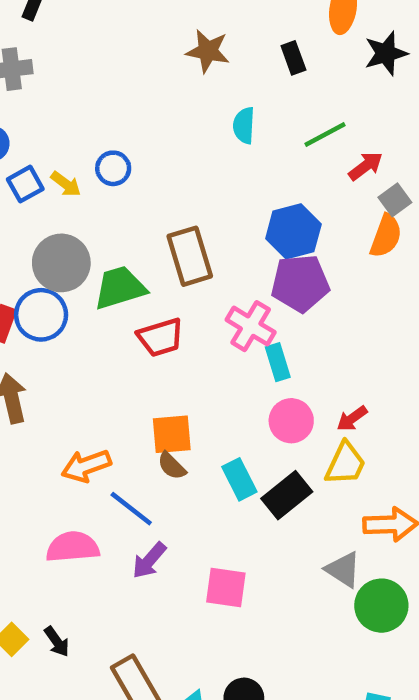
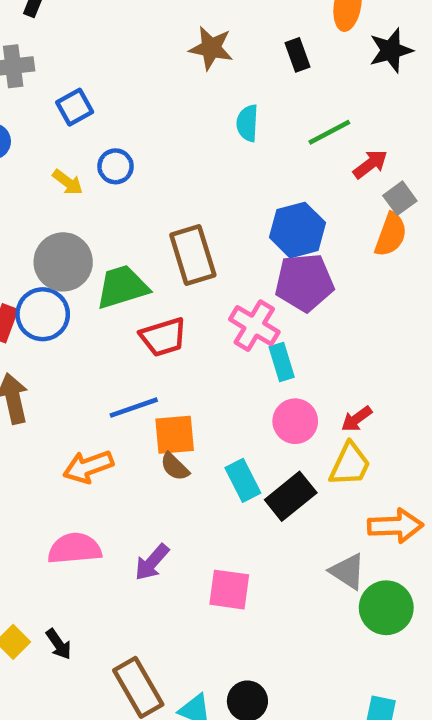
blue square: (25, 184) -> (75, 107), moved
blue line: (131, 509) -> (134, 408), moved, turned -57

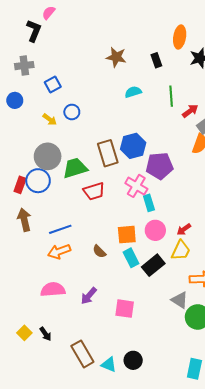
cyan semicircle: (247, 123) -> (133, 92), turned 70
green line: (329, 132) -> (171, 96), turned -66
blue hexagon: (297, 230) -> (133, 146), moved
blue line: (134, 408) -> (60, 229), moved
orange square: (175, 435) -> (127, 235), moved

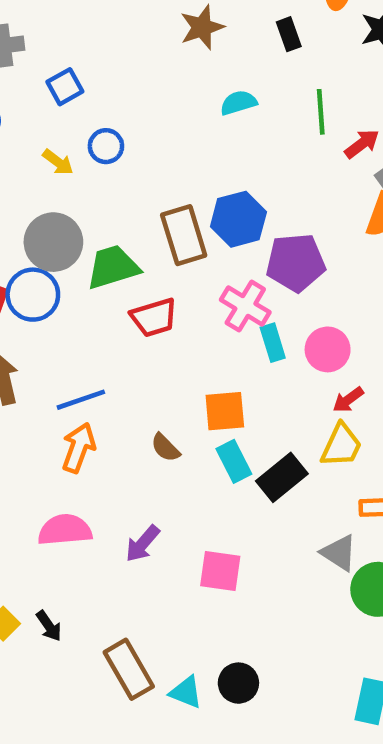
brown star: (116, 57) -> (202, 27), turned -30
pink circle: (155, 230) -> (328, 349), moved
orange arrow: (59, 251) -> (79, 448), turned 130

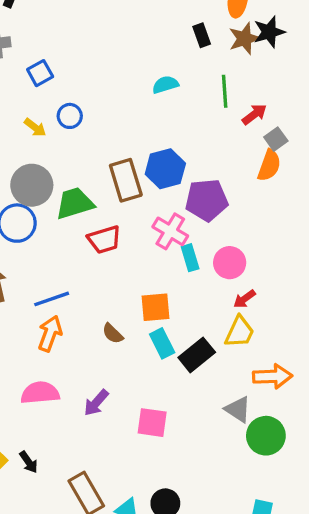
brown star: (202, 27) -> (244, 38), moved

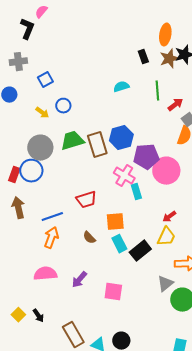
green trapezoid: (75, 203) -> (72, 141), moved
red trapezoid: (104, 240) -> (86, 200), moved
pink circle: (230, 263) -> (166, 171), moved, size x1.4
gray triangle: (238, 409) -> (165, 284), turned 48

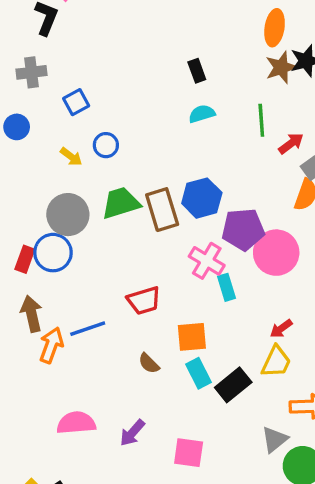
black rectangle: (143, 57) -> (197, 71), moved
orange arrow: (51, 238) -> (51, 345), moved

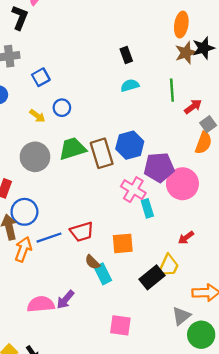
blue circle: (53, 253) -> (24, 212), moved
red trapezoid: (144, 301) -> (82, 232), moved
yellow trapezoid: (276, 362) -> (168, 266), moved
cyan rectangle: (198, 373) -> (103, 274), moved
purple arrow: (132, 433) -> (65, 300), moved

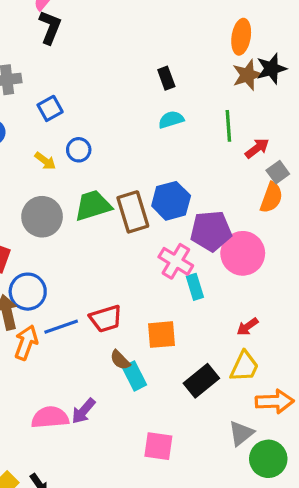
black L-shape: (20, 18) -> (50, 27), moved
yellow trapezoid: (168, 266) -> (244, 366), moved

